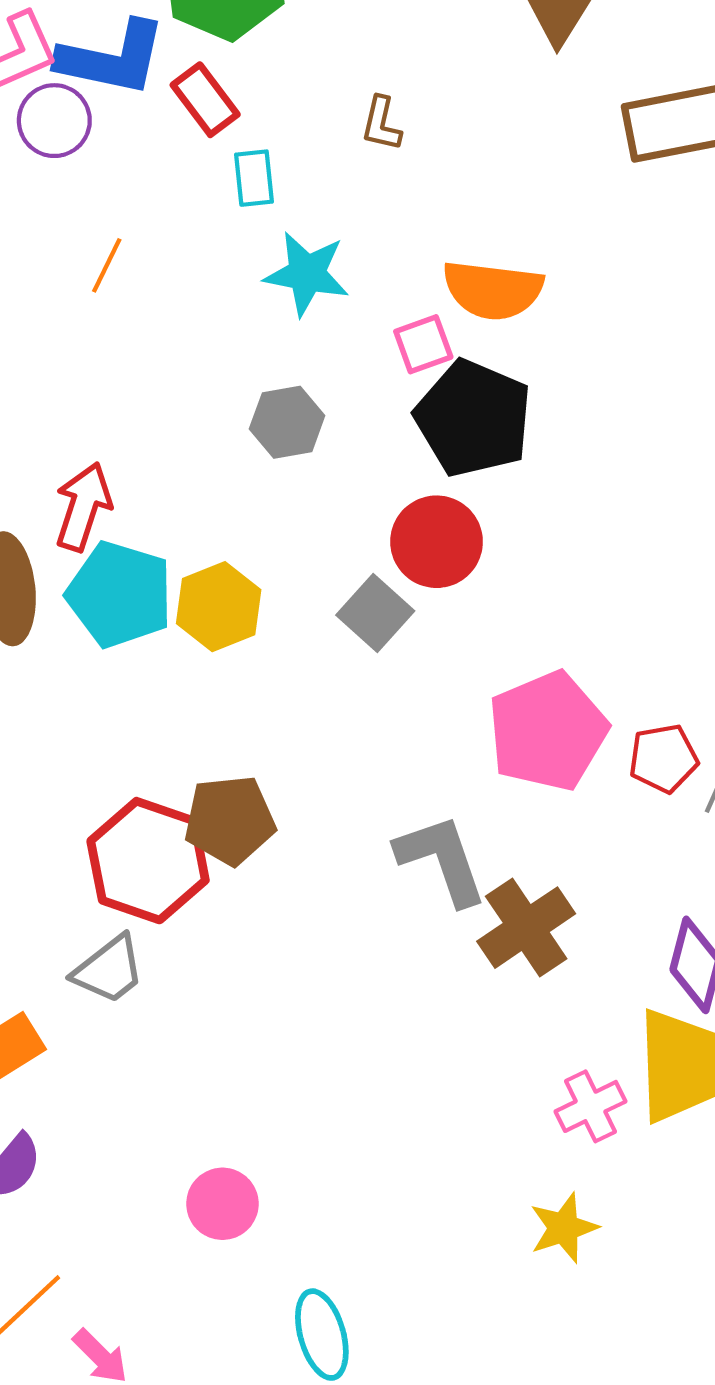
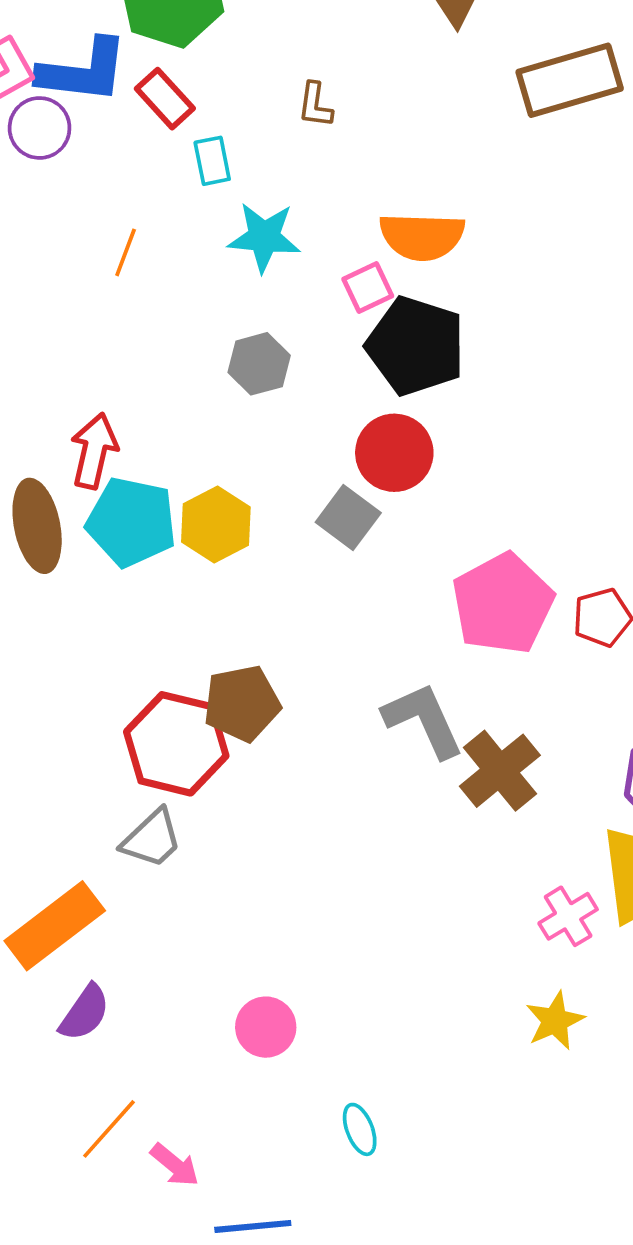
orange line: (107, 265) -> (126, 252), moved
cyan ellipse: (322, 1335) -> (360, 1129), size x0.7

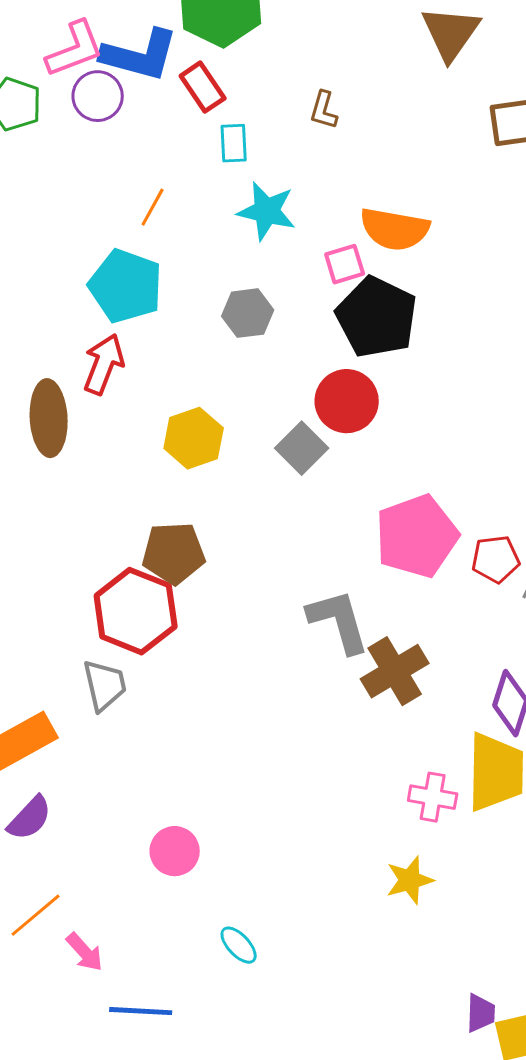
cyan pentagon: (132, 522) -> (126, 286), moved
brown pentagon: (242, 703) -> (174, 553), moved
gray trapezoid: (152, 839) -> (105, 685), turned -68
pink cross: (568, 916) -> (433, 797), turned 33
cyan ellipse: (360, 1129) -> (239, 945), turned -30

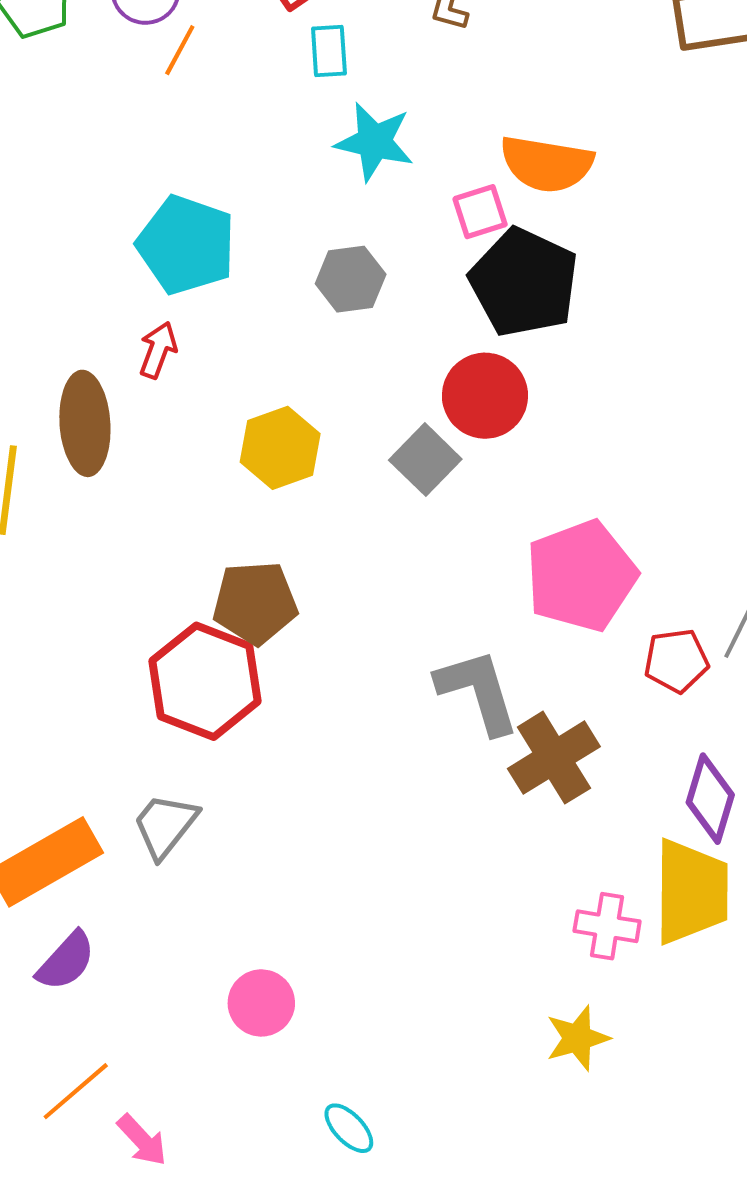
orange line: (153, 207) -> (180, 50), moved
red arrow: (104, 364) -> (158, 350), size x0.7
red pentagon: (496, 559) -> (676, 661), moved
gray trapezoid: (105, 685) -> (165, 825), moved, turned -128

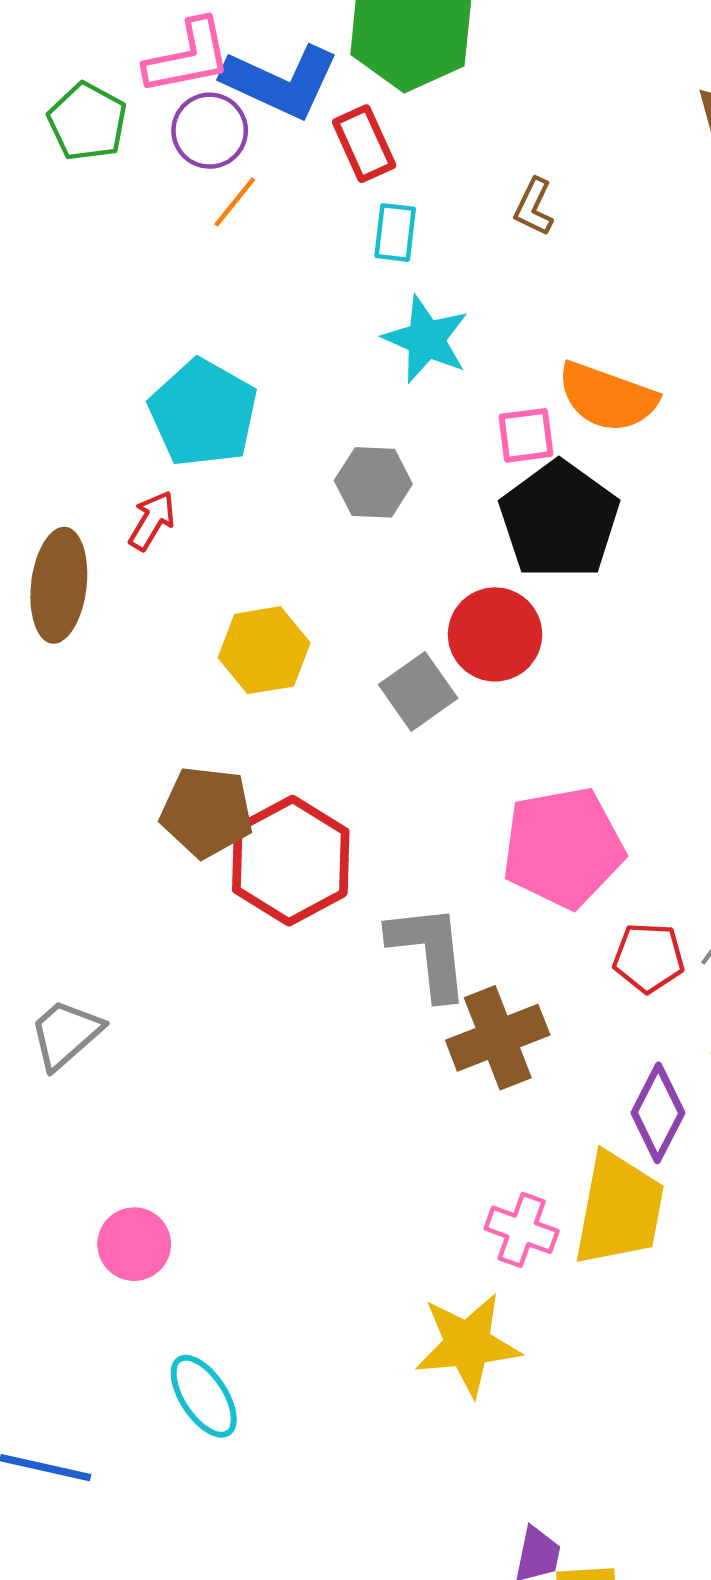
red hexagon: (205, 681) -> (291, 861), moved
yellow star: (577, 1038) -> (468, 1344), size x1.5
cyan ellipse: (349, 1128) -> (204, 1396), size x1.4

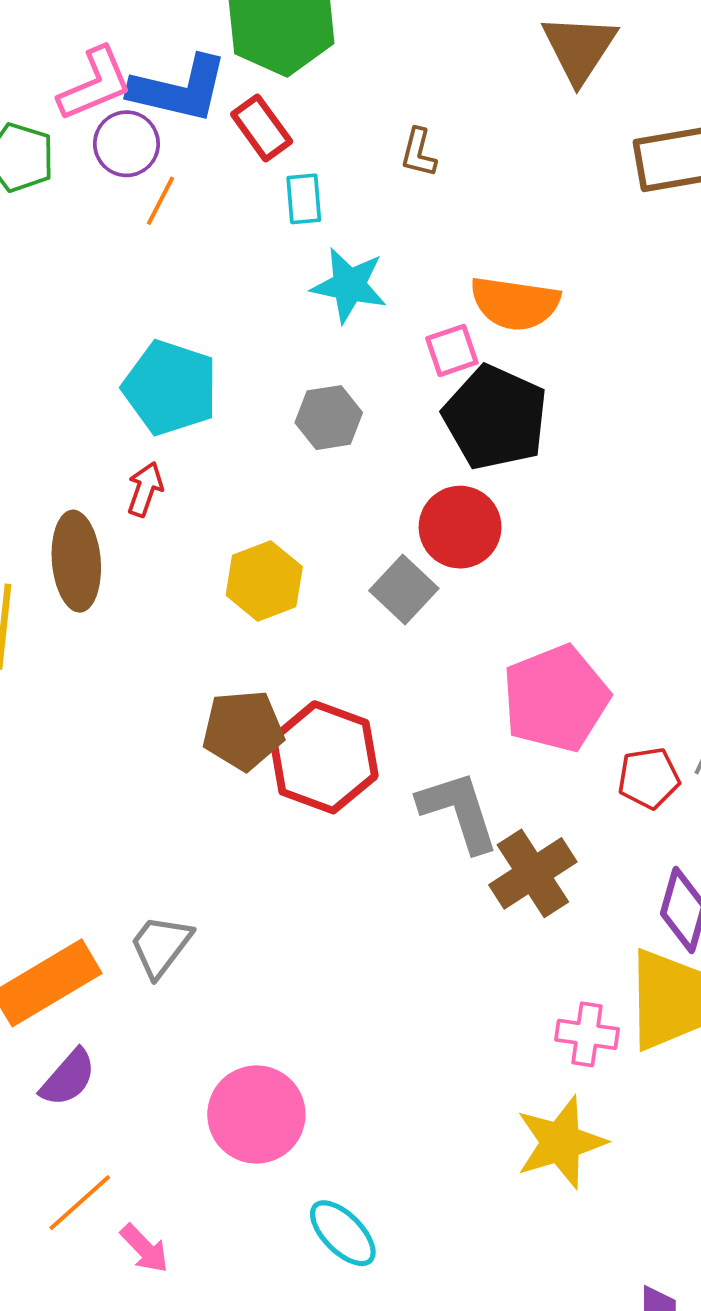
pink circle: (134, 1244) -> (256, 1114), size x1.5

